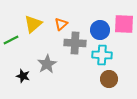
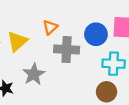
yellow triangle: (33, 24) -> (17, 41), moved
cyan cross: (102, 55) -> (114, 64), moved

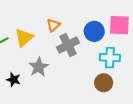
gray cross: (67, 50) -> (68, 45), turned -30

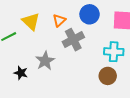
blue circle: (94, 31) -> (90, 14), moved
yellow triangle: (24, 38) -> (31, 21), moved, turned -36

